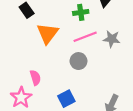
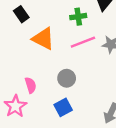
orange triangle: (48, 33) -> (43, 39), turned -40
gray circle: (79, 61) -> (67, 78), moved

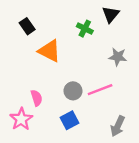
green cross: (78, 17) -> (85, 29), turned 35
pink line: (83, 42) -> (100, 90), moved

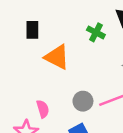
black rectangle: (27, 26) -> (32, 30), turned 35

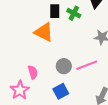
black rectangle: (32, 30) -> (55, 11), moved

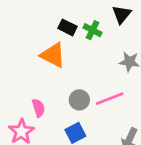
black rectangle: (55, 11) -> (67, 27), turned -64

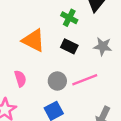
black rectangle: (67, 27) -> (69, 46), moved
pink semicircle: (38, 108) -> (20, 79), moved

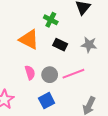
green cross: (69, 18) -> (51, 20), moved
pink semicircle: (20, 79) -> (30, 73), moved

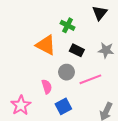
pink semicircle: (30, 73) -> (47, 87), moved
gray circle: (50, 75) -> (66, 72), moved

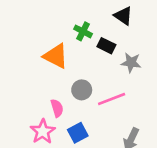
black triangle: (100, 13) -> (123, 16), turned -35
black rectangle: (77, 50) -> (106, 46), moved
pink star: (21, 105) -> (43, 131), moved

